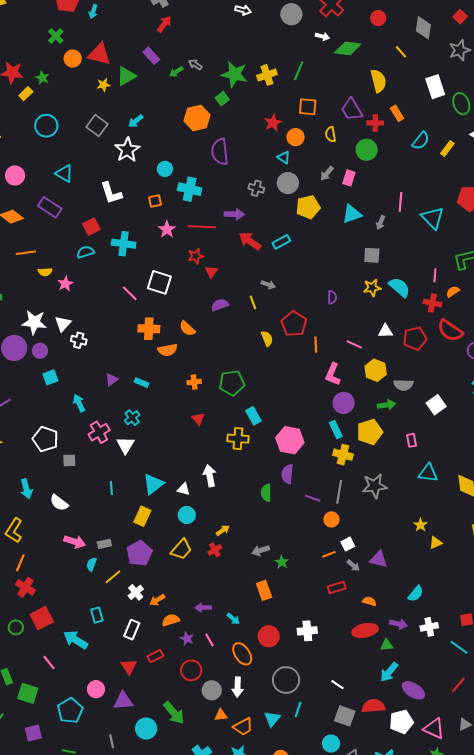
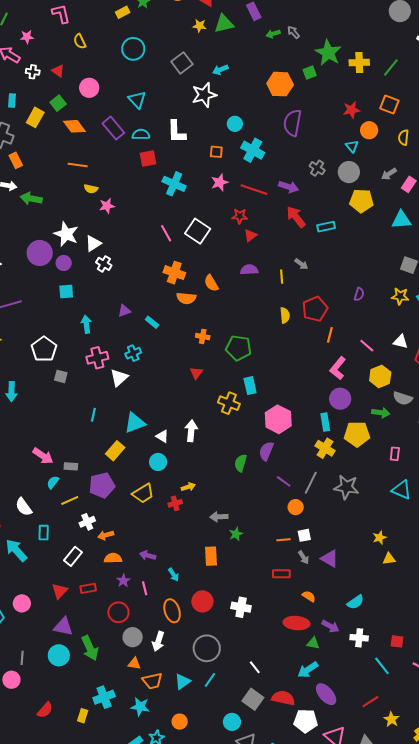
cyan semicircle: (85, 252) -> (141, 134), moved
white semicircle: (59, 503) -> (24, 507), moved
purple triangle: (123, 701) -> (63, 627), moved

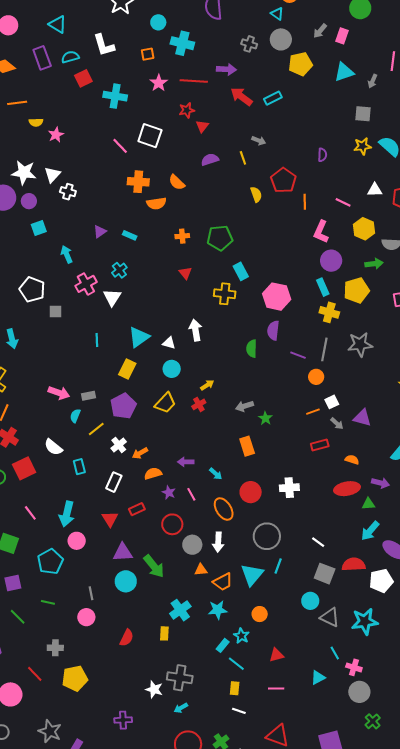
purple rectangle: (113, 128) -> (42, 58), turned 35
cyan arrow: (16, 550) -> (67, 514), moved, turned -110
cyan triangle: (183, 682) -> (252, 575), size x1.4

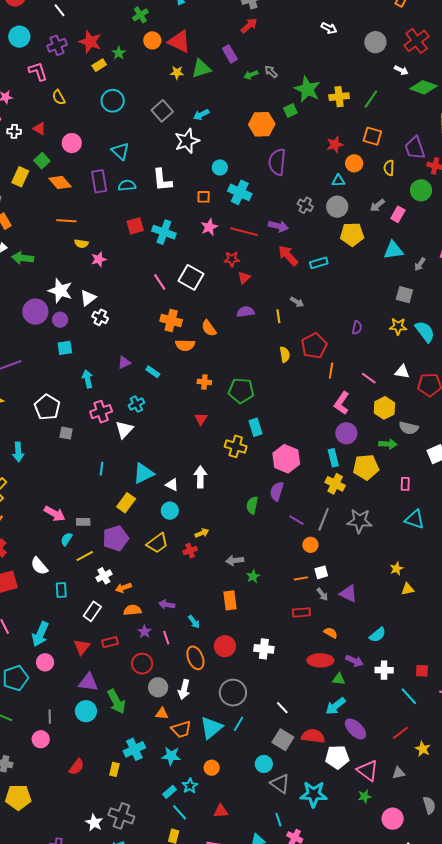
cyan triangle: (277, 14) -> (338, 181), turned -48
red square: (83, 78) -> (135, 226), moved

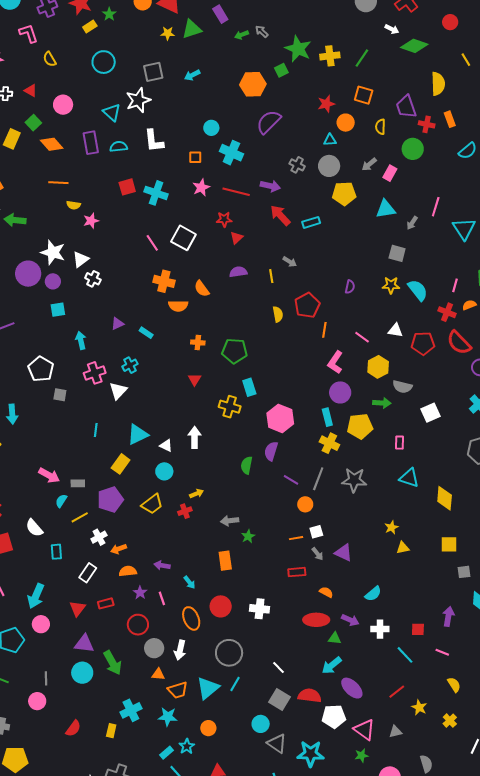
gray square: (162, 111) -> (153, 72), turned 30
white star: (187, 141) -> (138, 100), moved
purple semicircle: (277, 162) -> (269, 122), turned 40

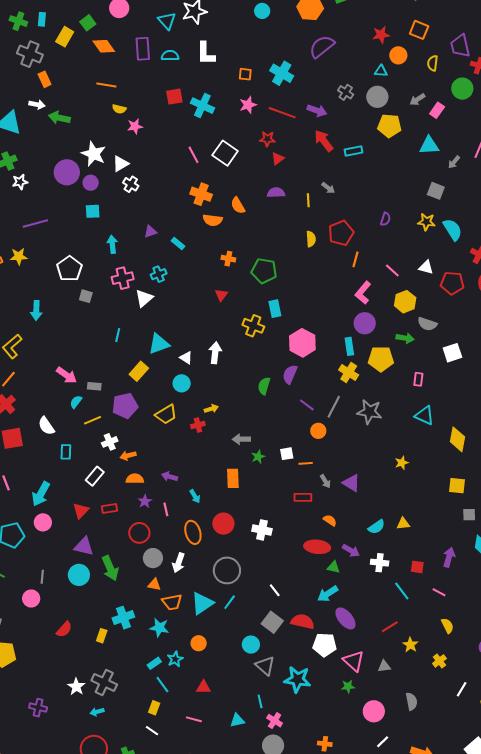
cyan circle: (211, 128) -> (262, 11), moved
white square: (316, 532) -> (287, 454), moved
yellow triangle: (403, 548) -> (403, 524), moved

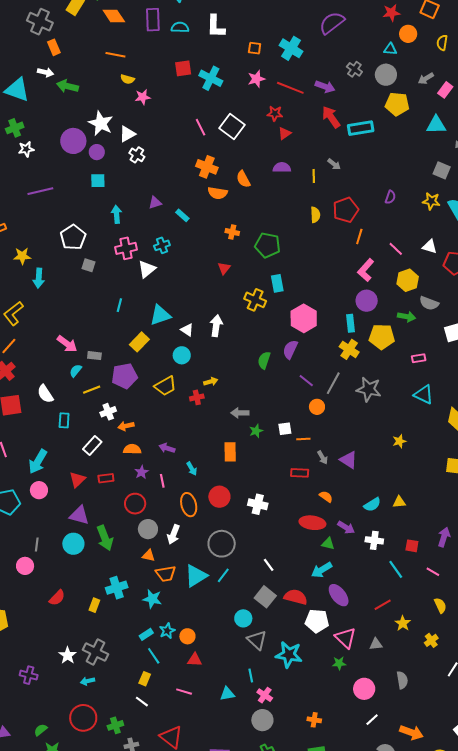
cyan rectangle: (354, 151) -> (361, 128), size x1.4
yellow star: (19, 256) -> (22, 256), moved
pink rectangle: (418, 379) -> (419, 358), turned 72
orange circle: (199, 643) -> (187, 636), moved

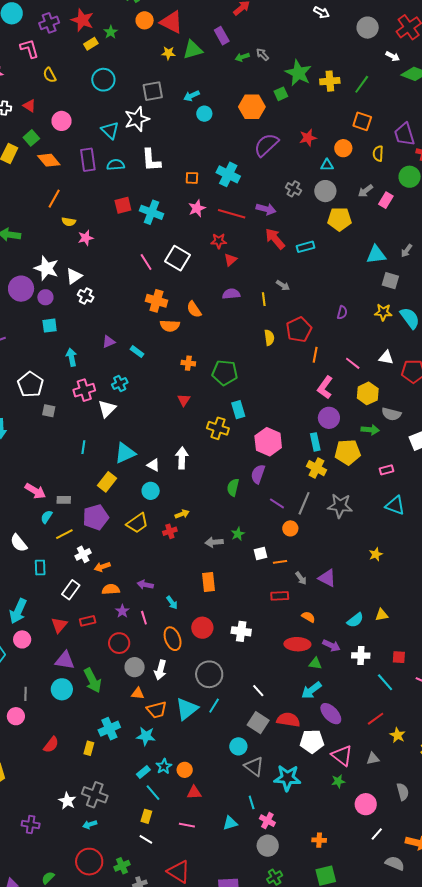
red star: (391, 13) -> (308, 138), moved
orange line: (115, 55) -> (54, 199), turned -66
cyan triangle: (436, 125) -> (376, 255), moved
cyan rectangle: (361, 128) -> (306, 247), size x0.7
green star: (256, 431) -> (238, 534), moved

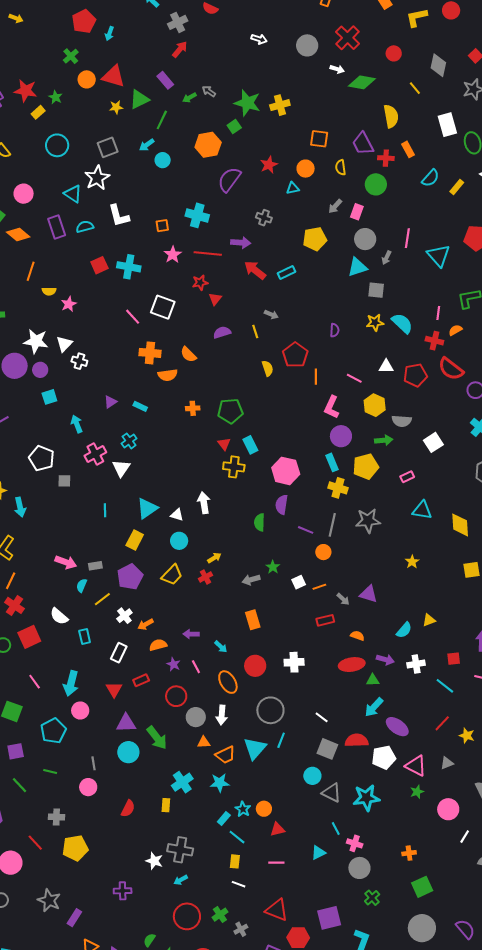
green line: (362, 84) -> (162, 120), moved
gray circle: (325, 191) -> (365, 239), moved
red triangle: (184, 400) -> (224, 444), moved

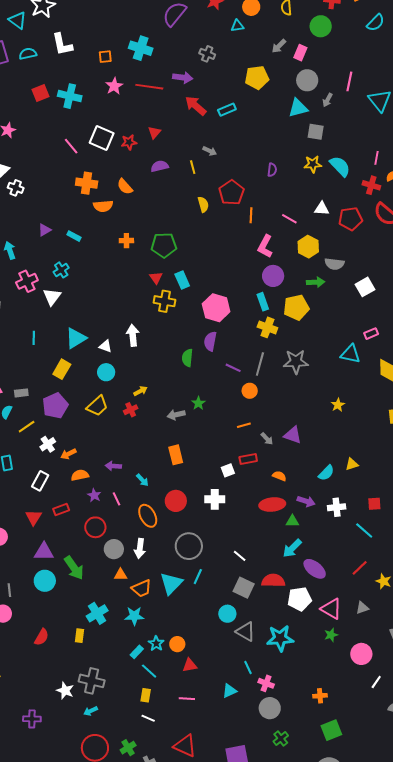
red star: (200, 283) -> (129, 142), moved
pink rectangle: (407, 477) -> (371, 334), moved
white square: (299, 582) -> (228, 470), moved

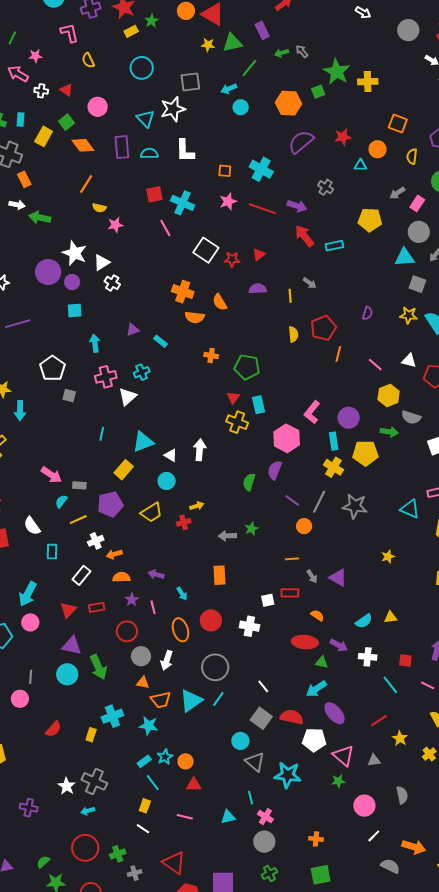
pink line: (71, 146) -> (165, 228), moved
pink L-shape: (265, 246) -> (312, 412), moved

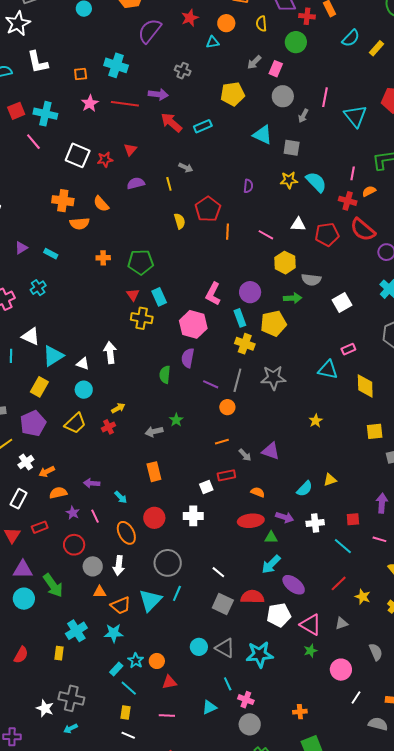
cyan triangle: (405, 257) -> (263, 135), moved, turned 40
white triangle: (128, 397) -> (31, 336), moved, turned -42
cyan circle: (240, 741) -> (199, 647), moved

